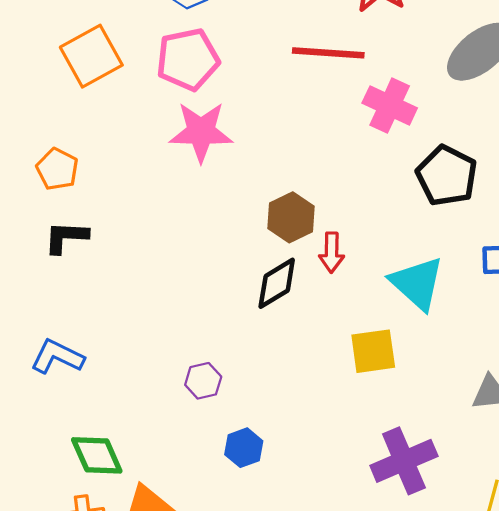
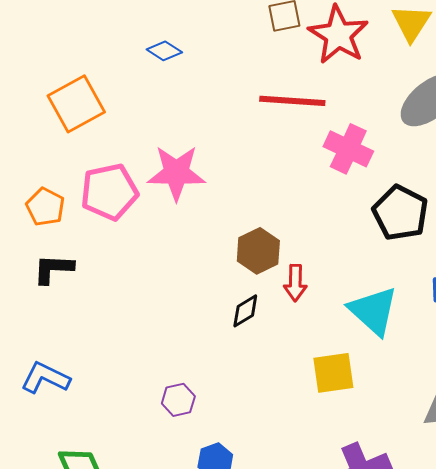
pink pentagon: (188, 59) -> (109, 192), moved
black diamond: (277, 283) -> (245, 311), size x0.7

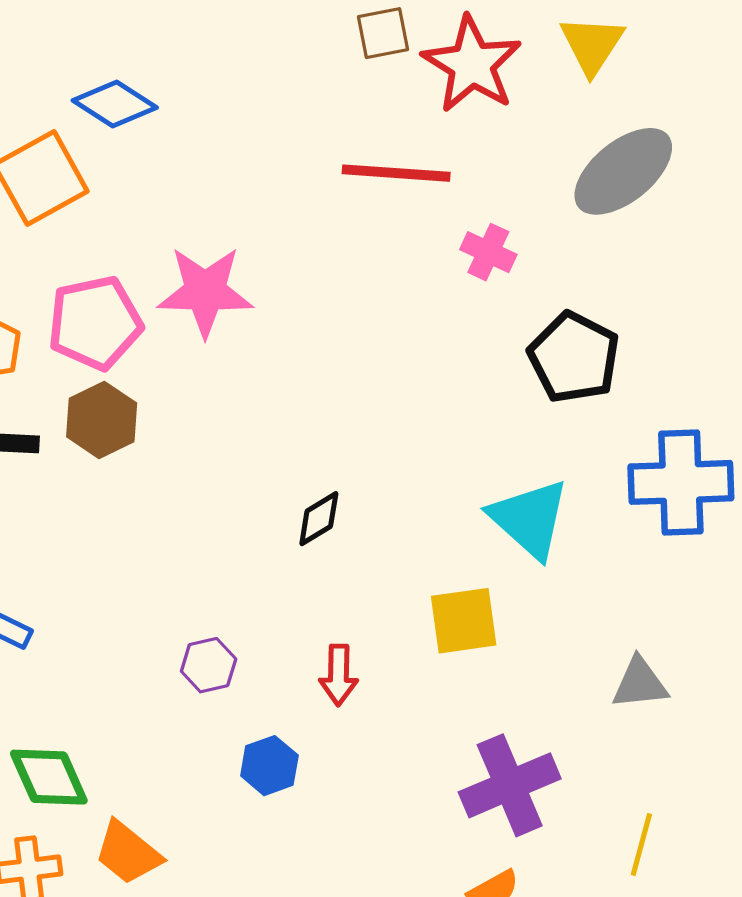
blue diamond: (164, 51) -> (115, 104), moved, size x1.4
pink cross: (348, 149) -> (488, 252), size x0.7
brown hexagon: (258, 251) -> (102, 420), moved
red arrow: (295, 283) -> (339, 675), moved

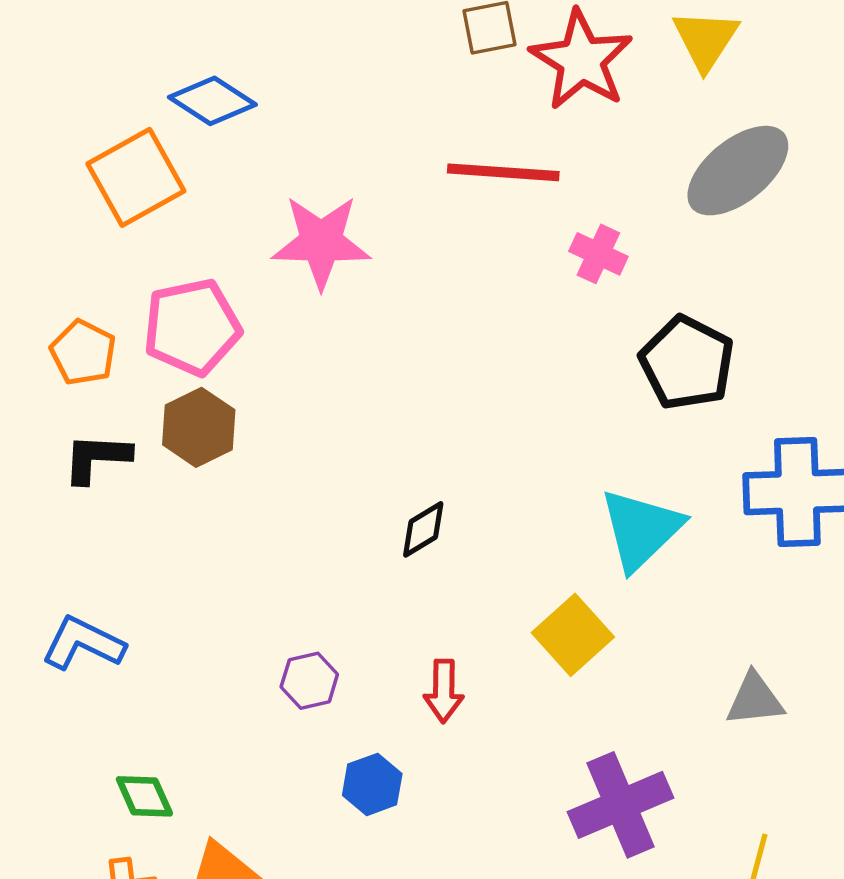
pink star: (205, 292) -> (321, 242), moved
cyan triangle: (529, 519) -> (641, 529), turned 34
yellow square: (464, 621) -> (573, 635), turned -34
green diamond: (49, 777) -> (144, 796), size x0.7

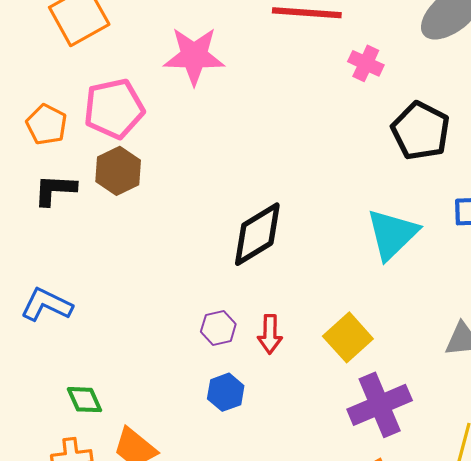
black diamond: (423, 529) -> (257, 234), size x1.8
yellow square: (573, 635) -> (348, 337), moved
purple hexagon: (309, 681) -> (218, 328), moved

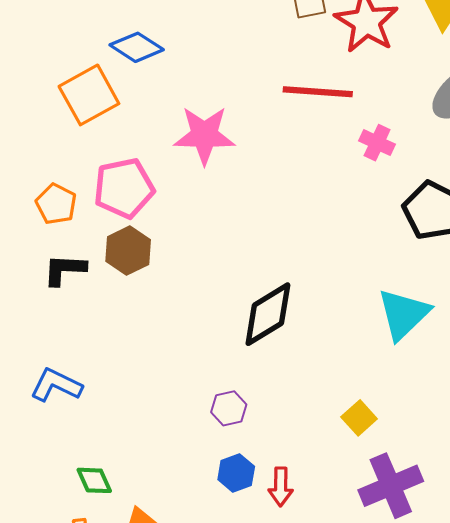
red arrow: (270, 334) -> (281, 487), moved
yellow square: (348, 337) -> (359, 418), size x0.7

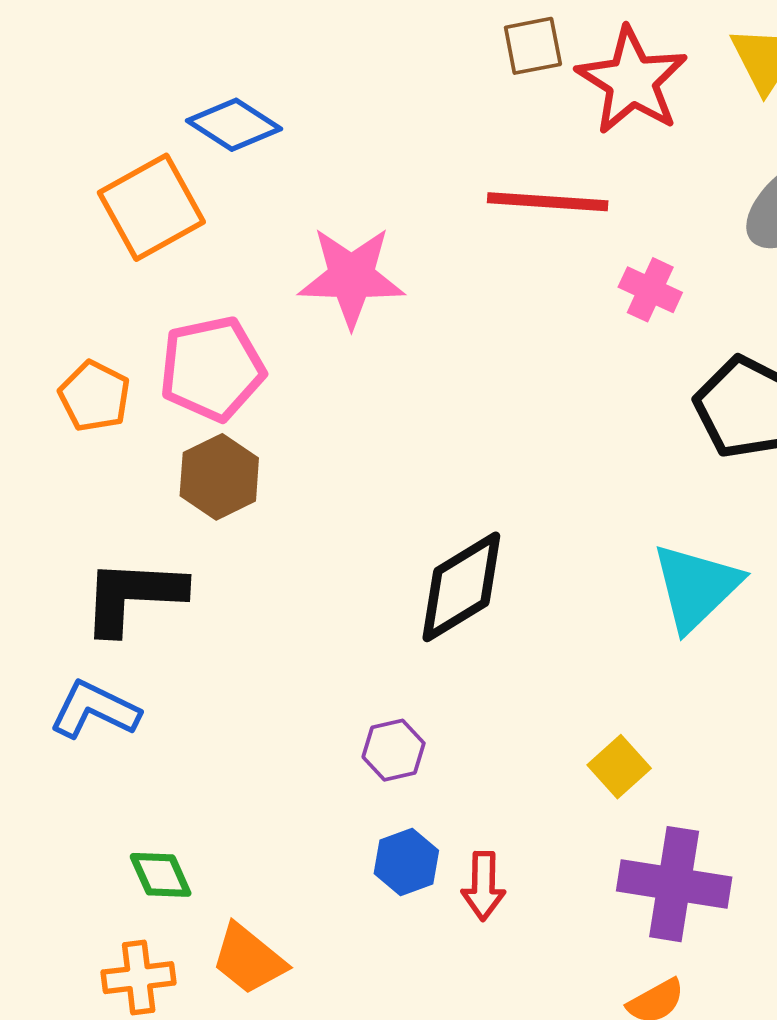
black L-shape: (65, 270) -> (133, 596), moved, size x1.4
purple cross: (391, 486) -> (674, 884), turned 32

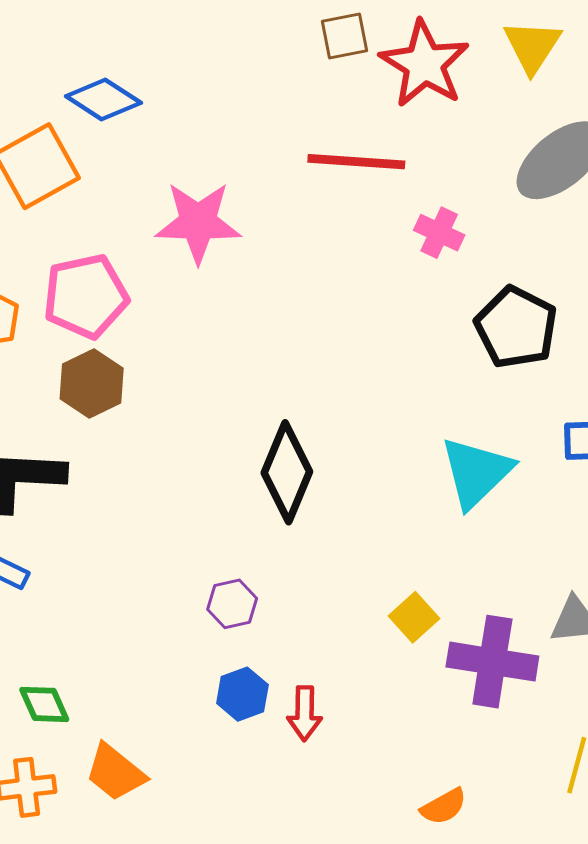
black diamond: (461, 587) -> (287, 472), turned -36
purple cross: (674, 884) -> (492, 662), moved

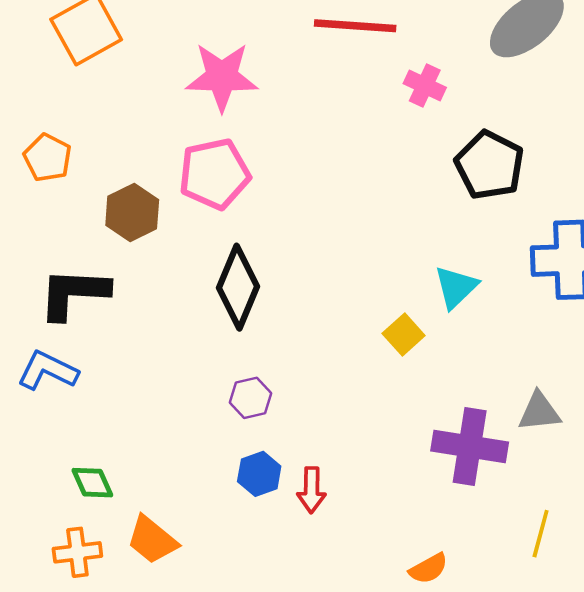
pink pentagon: (86, 296) -> (214, 174), moved
black diamond: (287, 472) -> (238, 287), moved
cyan triangle: (476, 472) -> (456, 287), size x0.7
yellow square: (414, 617) -> (404, 334), moved

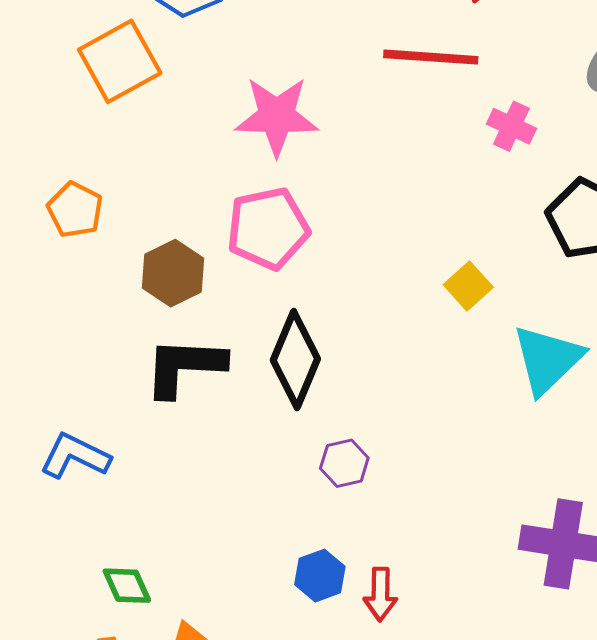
cyan triangle: (456, 287) -> (547, 360), size x1.4
black L-shape: (74, 293) -> (184, 367), moved
yellow square: (404, 334) -> (468, 286), moved
purple hexagon: (250, 398) -> (344, 463), moved

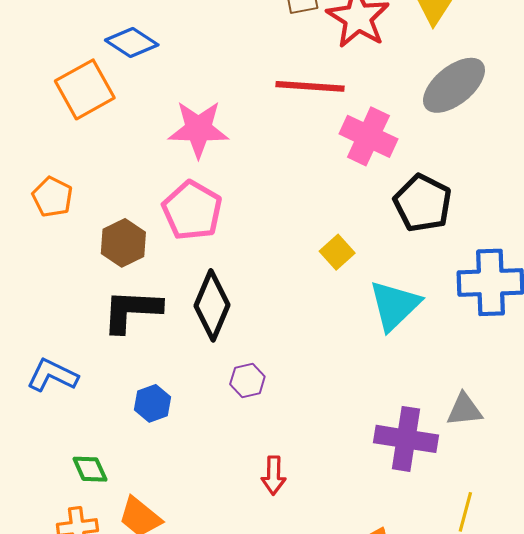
pink cross: (511, 126) -> (368, 136), size x1.6
pink pentagon: (268, 228) -> (192, 210), turned -30
blue hexagon: (320, 576) -> (153, 403), moved

